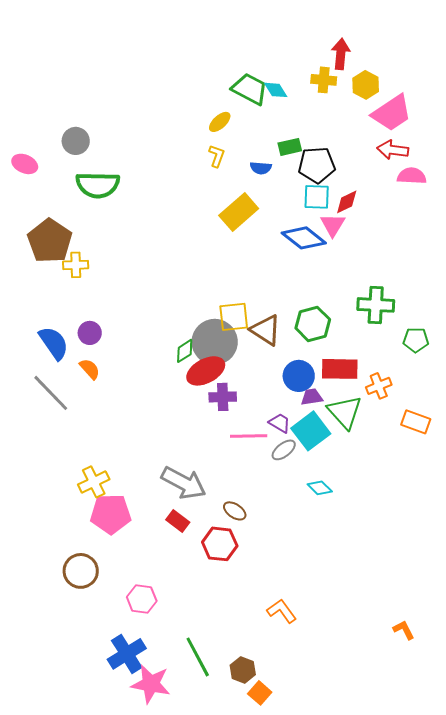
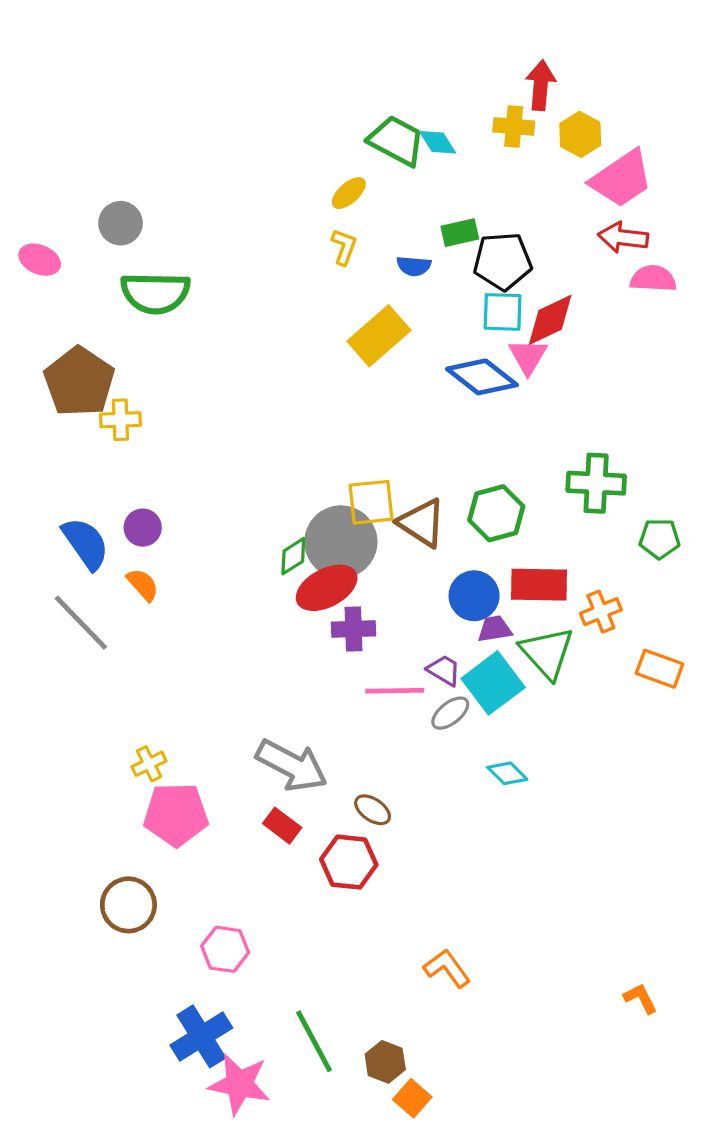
red diamond: (347, 202) -> (550, 320), size x1.4
yellow cross: (94, 482) -> (149, 764), size x0.7

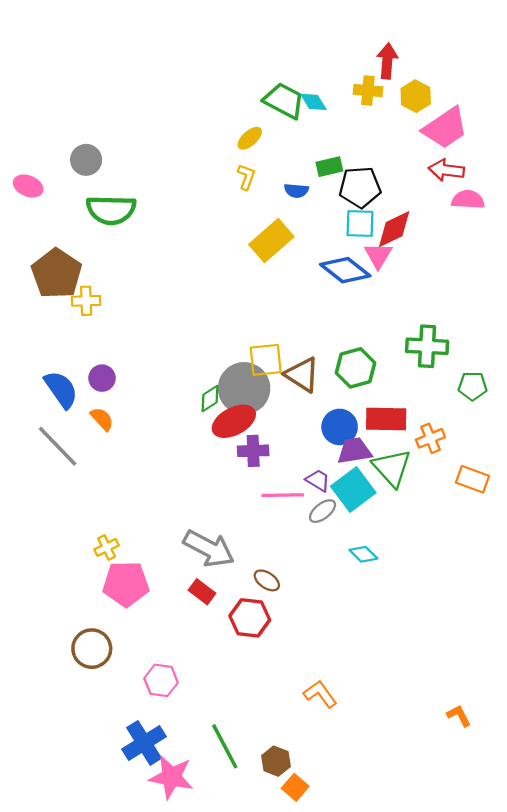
purple trapezoid: (495, 629) -> (354, 451), size x1.4

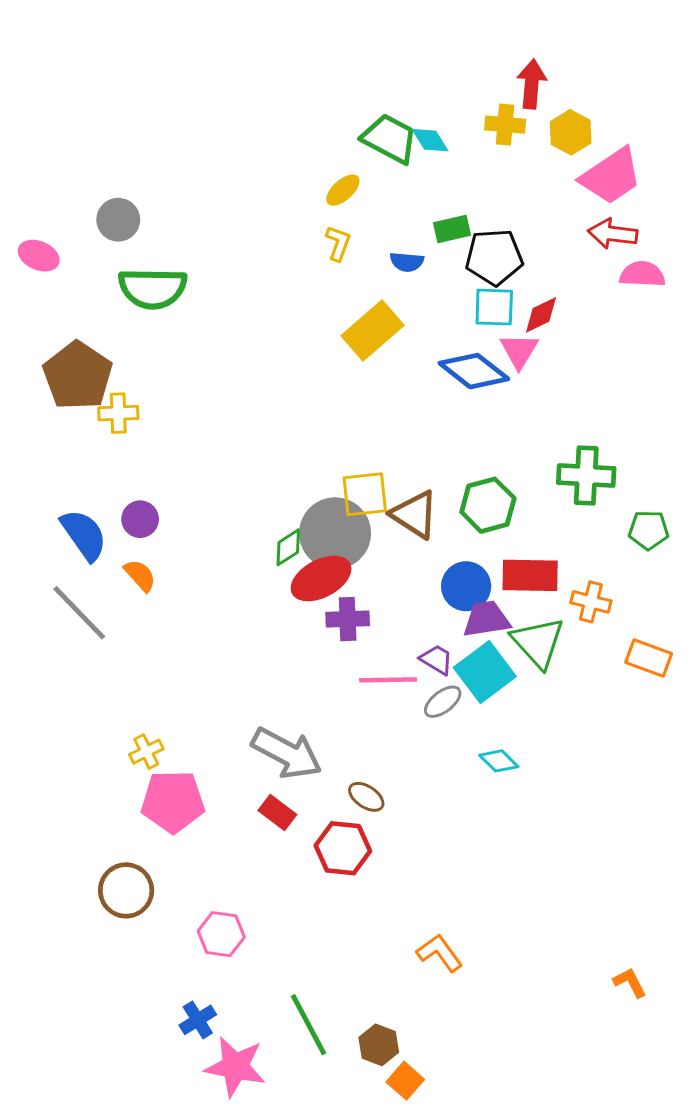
red diamond: (394, 229) -> (541, 315), size x0.7
orange cross: (430, 438) -> (591, 602), turned 36
blue cross: (144, 743) -> (198, 1020), size x0.6

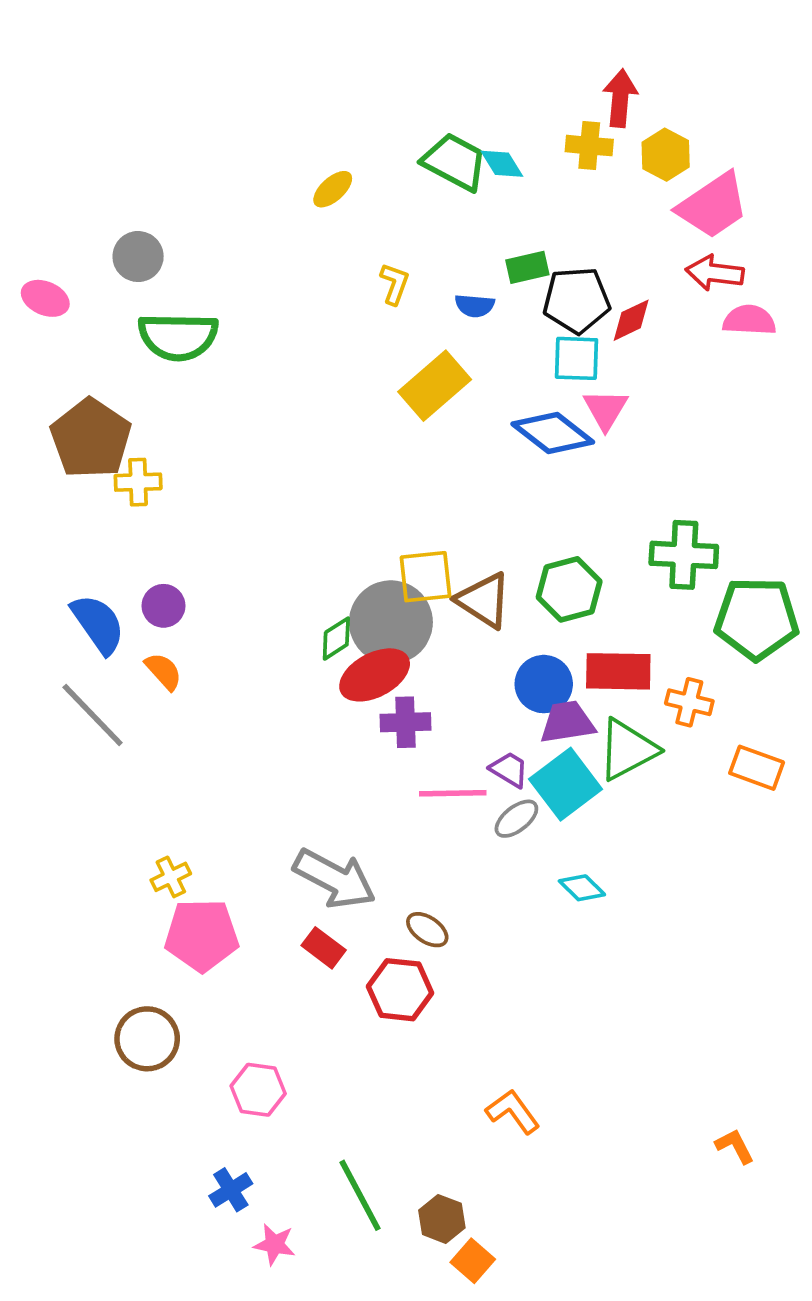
yellow ellipse: (343, 190) -> (333, 189), moved
red diamond: (541, 315) -> (631, 320), moved
green pentagon: (649, 530) -> (757, 619), size x1.8
green triangle: (538, 642) -> (627, 750), turned 44
pink star: (235, 1067) -> (274, 1244), size x0.6

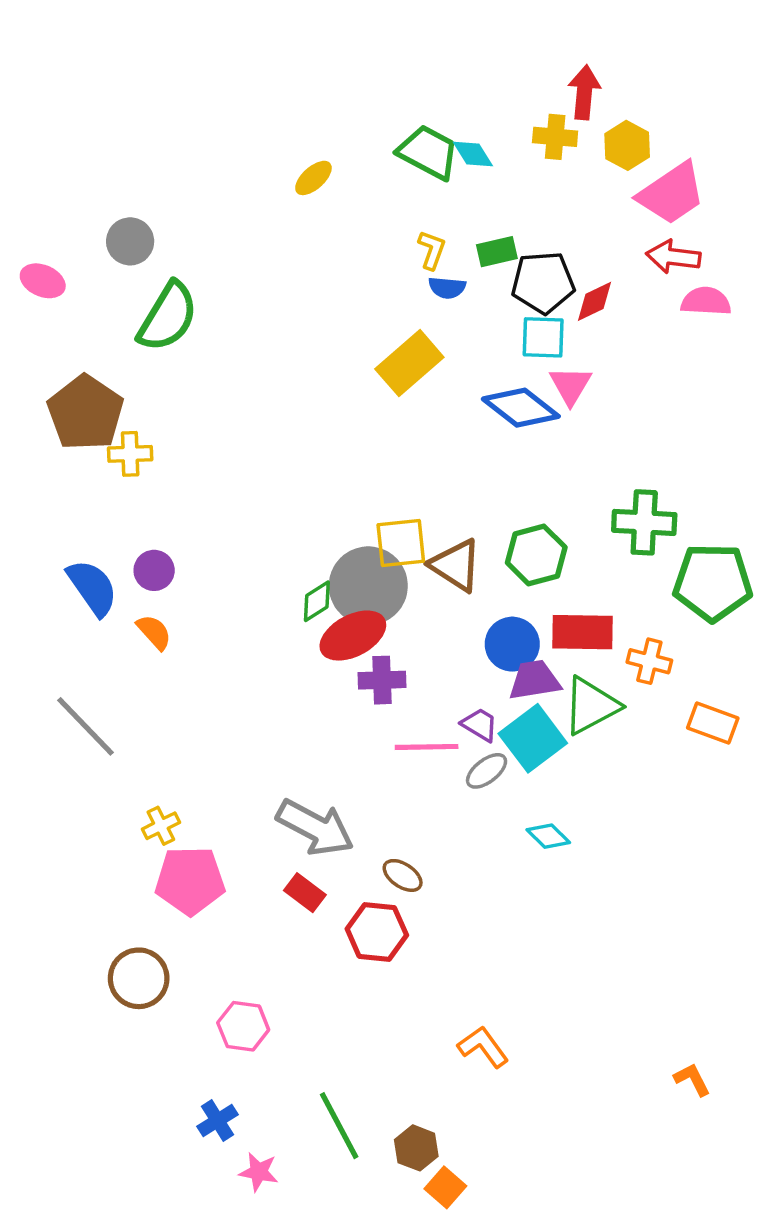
yellow L-shape: (395, 284) -> (432, 250), moved
green semicircle: (178, 337) -> (168, 317), turned -60
gray line: (93, 715) -> (86, 726), moved

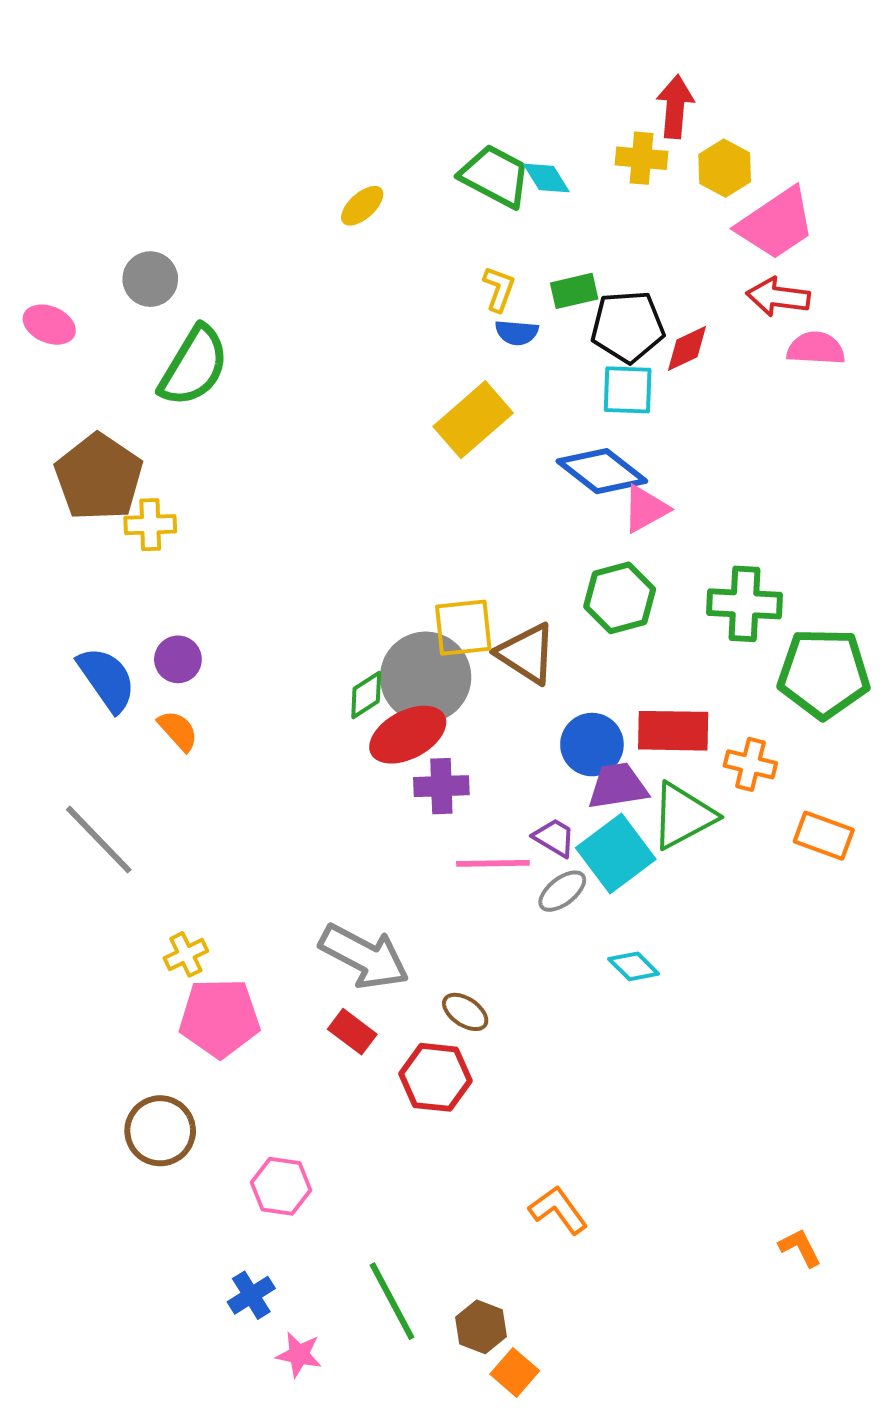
pink triangle: (571, 385) -> (645, 509), moved, turned 30
green hexagon: (536, 555) -> (620, 598), moved

